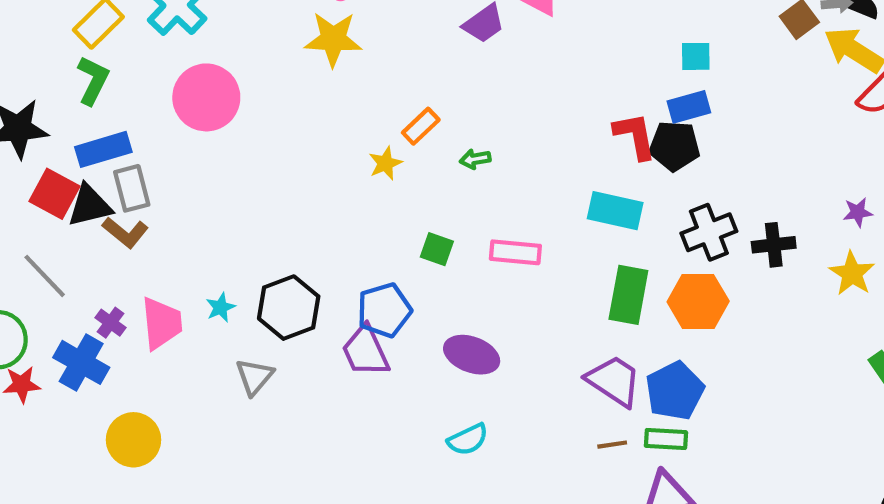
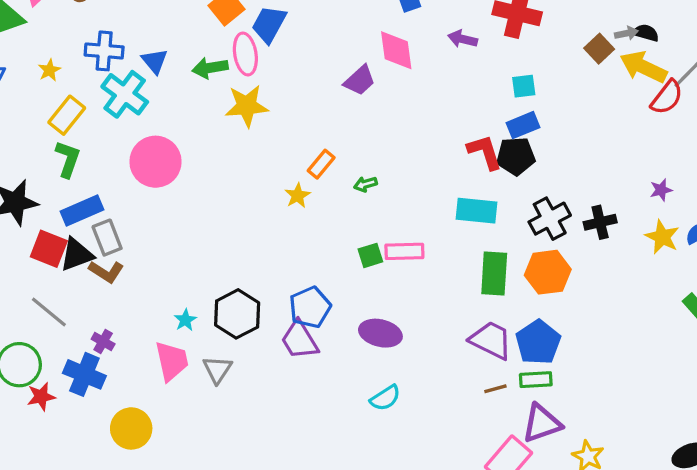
green square: (437, 249) -> (370, 255), moved, turned -30
pink trapezoid: (162, 323) -> (172, 361), moved

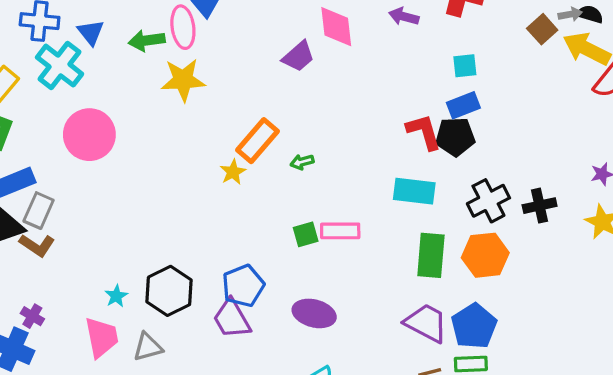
orange rectangle: (321, 164) -> (257, 141), size x1.5
gray rectangle: (107, 238) -> (39, 211), turned 44
gray triangle: (217, 370) -> (148, 347), turned 40

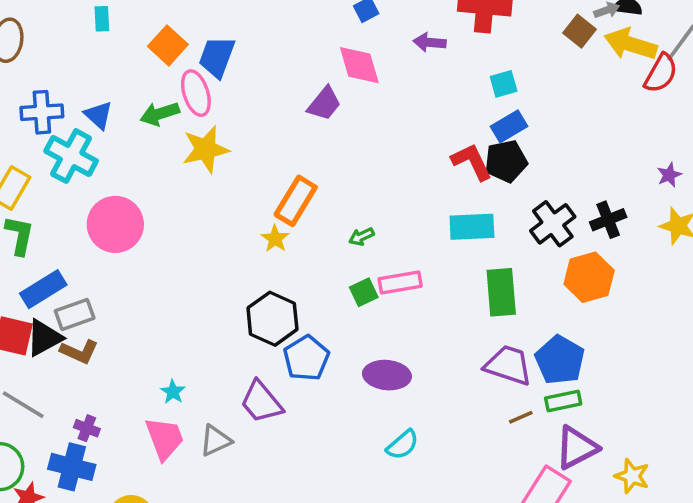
green arrow: (302, 162) -> (361, 237), moved
gray rectangle: (39, 211) -> (75, 315), turned 56
orange hexagon: (485, 255) -> (589, 277), moved
black hexagon: (169, 291) -> (272, 319), moved
purple trapezoid: (232, 319) -> (261, 402), moved

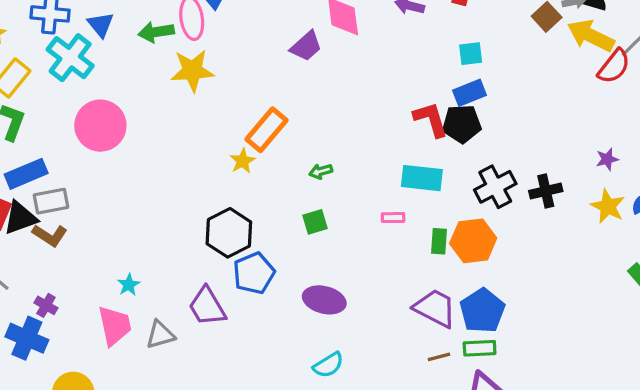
orange hexagon: (589, 277) -> (473, 241), moved
pink rectangle: (400, 282) -> (393, 218), moved, size x0.6
green rectangle: (501, 292) -> (439, 241), size x0.6

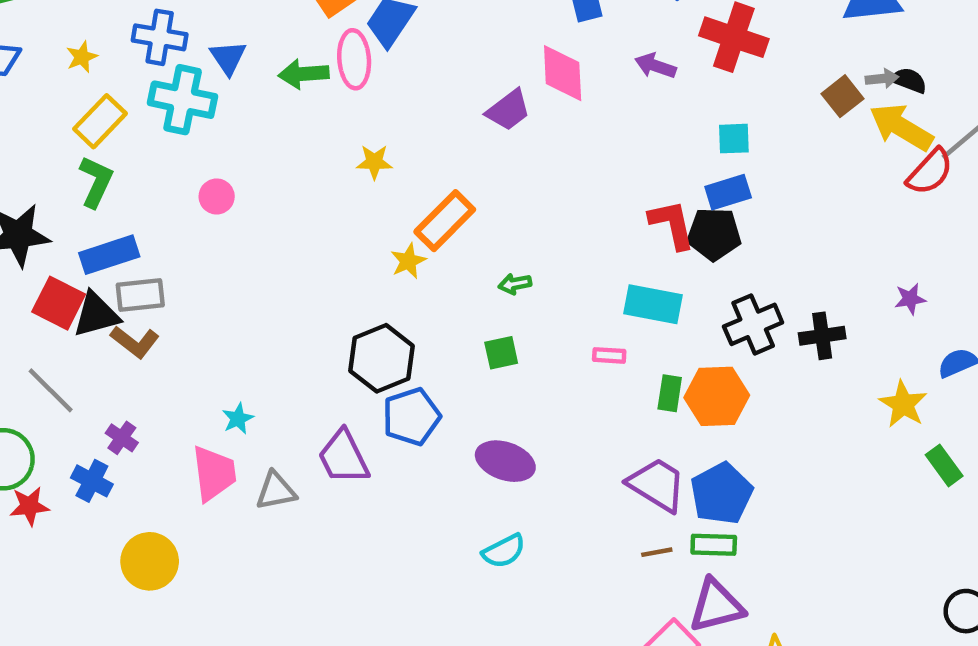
cyan cross: (70, 58) -> (183, 100), turned -30
yellow star: (192, 71) -> (374, 162), moved, size x0.6
pink circle: (100, 126) -> (217, 196), size x0.5
yellow star: (608, 206) -> (903, 404), moved
blue cross: (27, 338) -> (92, 481), size x0.7

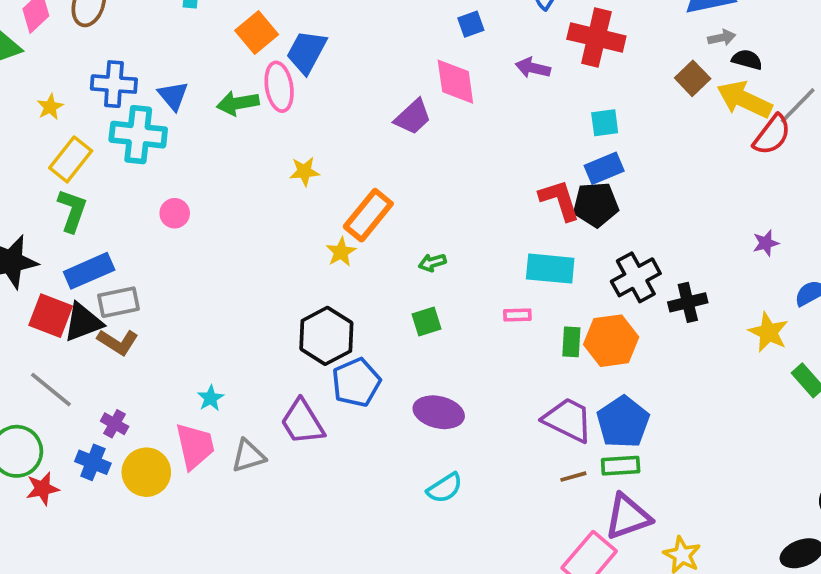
gray arrow: (882, 79) -> (722, 38), moved
black cross: (822, 336) -> (688, 302), moved
yellow circle: (150, 561) -> (146, 472), moved

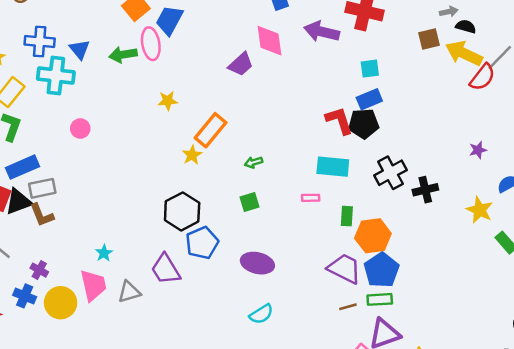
purple arrow: (533, 68) -> (322, 32), size x1.5
brown square: (693, 78) -> (429, 39), turned 30
orange hexagon: (611, 341) -> (373, 236), moved
brown L-shape: (118, 342) -> (42, 215), turned 36

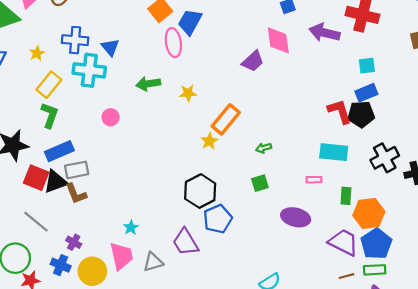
green arrow: (123, 55) -> (148, 84), moved
purple ellipse: (257, 263) -> (296, 217), moved

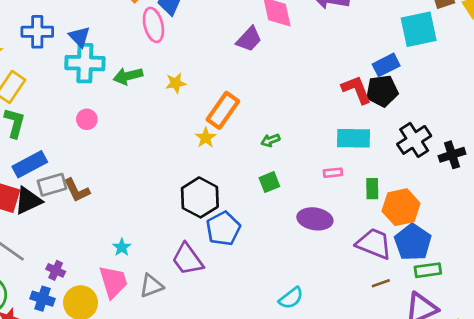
cyan square: (367, 66) -> (419, 29), moved, size x1.8
cyan cross: (89, 70) -> (85, 63), moved
brown L-shape: (76, 194) -> (77, 190), moved
green rectangle: (375, 270) -> (428, 270), moved

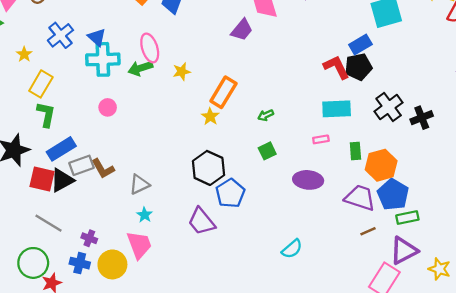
pink ellipse: (153, 25) -> (150, 48), moved
blue cross: (37, 32) -> (60, 35), turned -35
gray triangle: (151, 286) -> (139, 184), moved

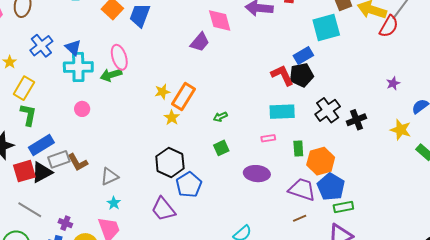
yellow star: (182, 72) -> (162, 92), moved
red square: (42, 179) -> (24, 171), turned -30
brown line: (368, 231) -> (300, 218), moved

